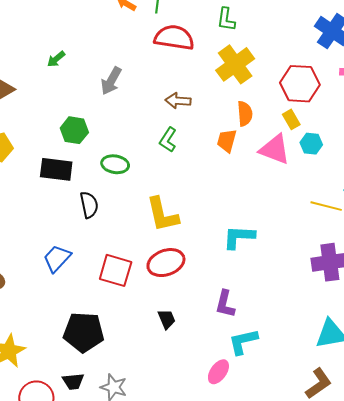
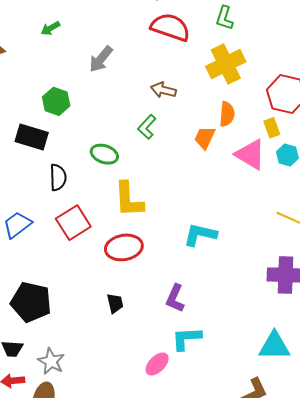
green ellipse: (115, 164) -> (104, 154), moved
red square: (116, 270) -> (73, 223), moved, turned 32

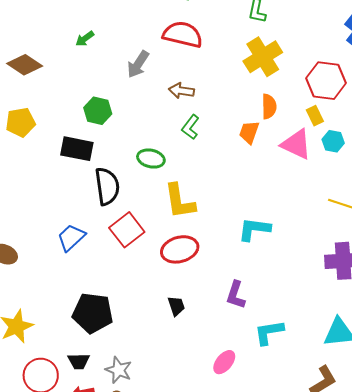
red semicircle: (170, 27) -> (183, 34), moved
brown arrow: (163, 90) -> (181, 91), moved
black semicircle: (58, 177) -> (107, 186), size x1.4
cyan L-shape: (186, 338) -> (269, 332), moved

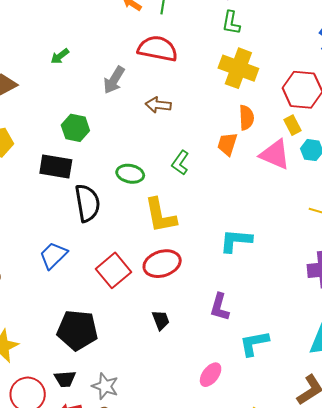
yellow cross: (263, 57) -> (238, 68), turned -36
green L-shape: (190, 127) -> (180, 163), moved
red square: (127, 230) -> (114, 270), moved

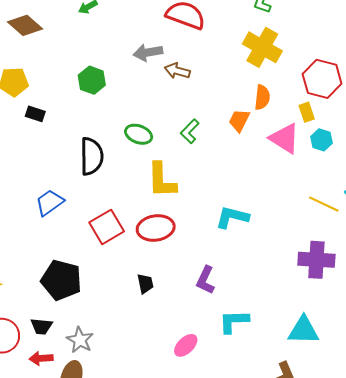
gray arrow: (114, 80) -> (148, 53), moved, turned 40
black rectangle: (56, 166) -> (35, 114), moved, size x0.6

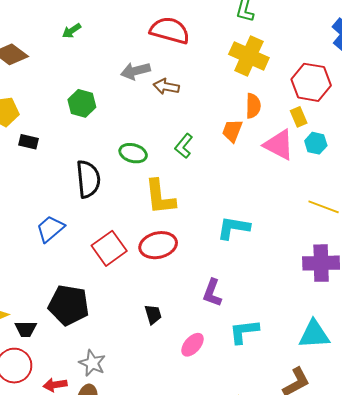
black trapezoid: (145, 284) -> (153, 314), moved
black trapezoid: (41, 326) -> (26, 329), moved
pink ellipse: (186, 345) -> (192, 345), moved

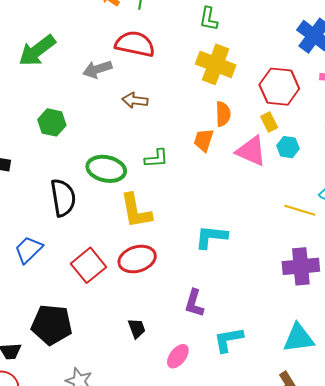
green arrow: (72, 31) -> (37, 51), size x2.0
gray arrow: (135, 71) -> (97, 69), moved
green L-shape: (184, 146) -> (156, 158), turned -130
green ellipse: (133, 153) -> (106, 169), size x1.4

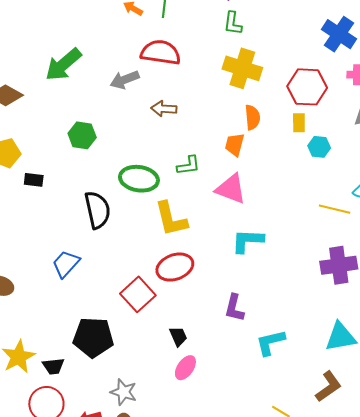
yellow rectangle: (269, 122) -> (299, 123), turned 30
pink triangle: (251, 151) -> (231, 189), moved
red square: (89, 265) -> (138, 294), moved
pink ellipse: (178, 356) -> (185, 368), moved

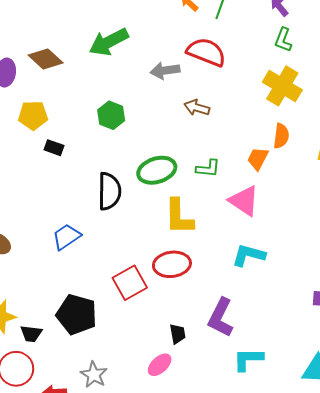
green ellipse: (139, 179) -> (157, 170), turned -39
purple L-shape: (234, 308) -> (221, 318), size x1.4
black trapezoid: (178, 336) -> (178, 334), moved

